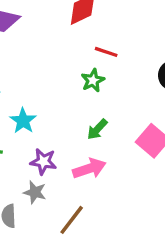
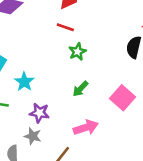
red line: (106, 52) -> (65, 27), moved
pink arrow: (89, 169) -> (86, 127), moved

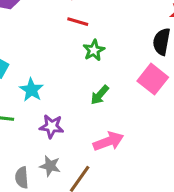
pink square: (122, 98) -> (153, 79), moved
gray star: (33, 136) -> (50, 166), moved

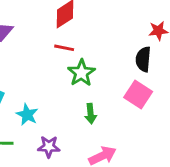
green star: (94, 50) -> (81, 73), size x1.4
green arrow: (100, 95) -> (91, 114), turned -42

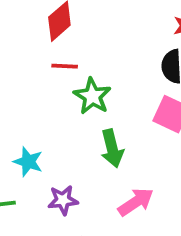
green arrow: (91, 114) -> (112, 148), size x1.4

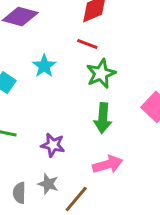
cyan star: (28, 162) -> (44, 66), moved

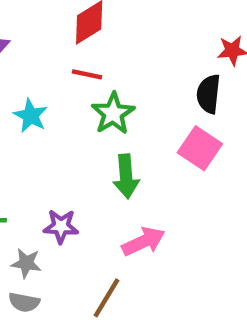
gray star: (48, 184) -> (26, 263), moved
gray semicircle: (19, 193) -> (24, 302), turned -70

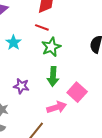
pink square: (200, 148) -> (77, 92), moved
purple star: (61, 226) -> (21, 86), moved

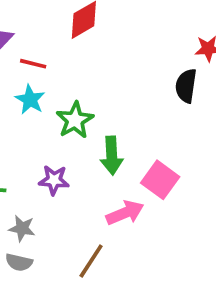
red line: (42, 27) -> (33, 64), moved
green star: (51, 47) -> (75, 120), moved

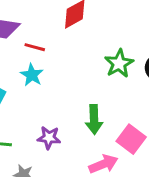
green star: (75, 120) -> (119, 64), moved

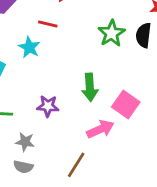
red line: (35, 47) -> (48, 24), moved

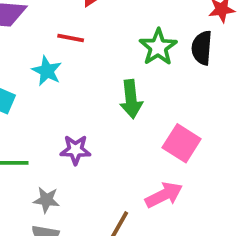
green arrow: (90, 87) -> (131, 99), moved
pink arrow: (100, 129) -> (164, 195), moved

